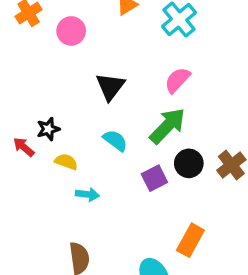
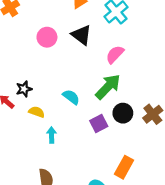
pink circle: (71, 31) -> (47, 37), moved
black triangle: (110, 87) -> (81, 35), moved, turned -30
cyan arrow: (87, 194) -> (52, 135), turned -98

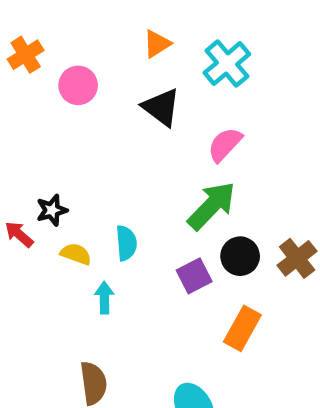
pink circle: (47, 37) -> (78, 85), moved
cyan semicircle: (71, 97) -> (126, 243), moved, turned 48
orange rectangle: (124, 167) -> (242, 328), moved

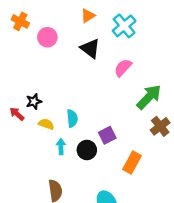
orange cross: (26, 55) -> (20, 21), turned -30
green arrow: (212, 206) -> (149, 97), moved
black circle: (240, 256) -> (87, 150), moved

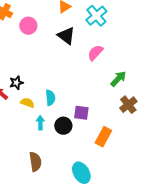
green arrow: (149, 97) -> (118, 79), size x0.7
purple square: (107, 135) -> (81, 113), turned 35

